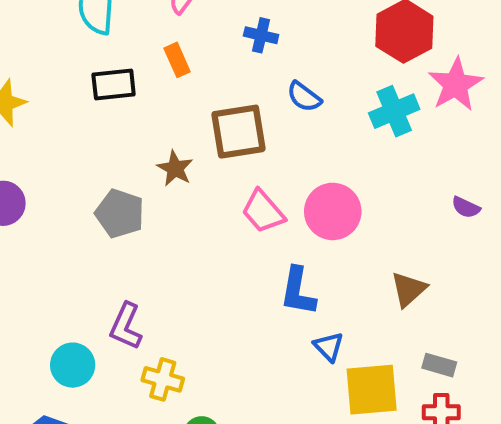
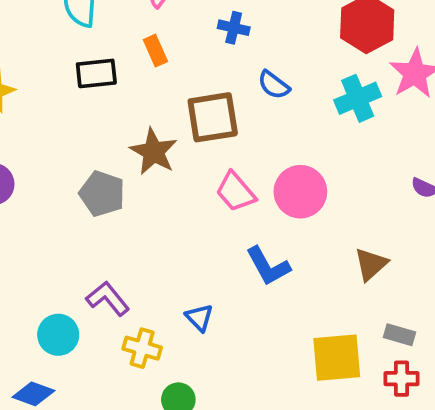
brown star: (175, 168) -> (154, 152), size x1.4
blue L-shape: (298, 291) -> (268, 266), turned -39
purple L-shape: (126, 326) -> (108, 299), turned 117
blue triangle: (329, 347) -> (199, 318), moved

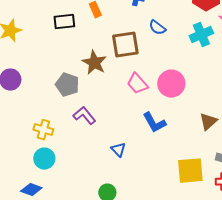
purple L-shape: (108, 299) -> (84, 116), moved
yellow cross: (142, 348) -> (43, 130), moved

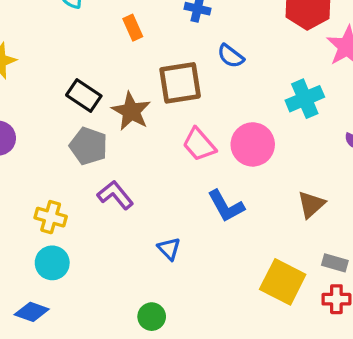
black rectangle: (64, 22) -> (84, 96), moved, turned 40
cyan cross: (201, 35) -> (305, 99), moved
yellow square: (190, 171) -> (283, 282), turned 32

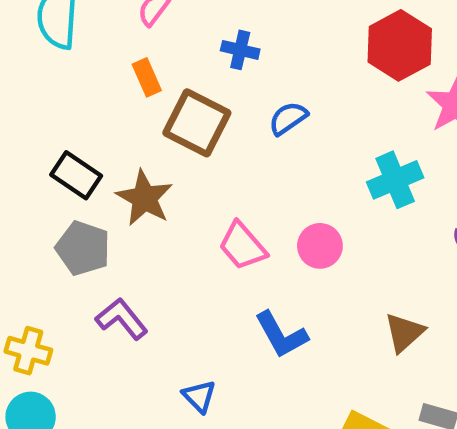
blue semicircle: (231, 56) -> (288, 118), turned 108
brown square: (180, 83) -> (197, 123), moved, turned 36
pink circle: (253, 144) -> (320, 246), size x0.7

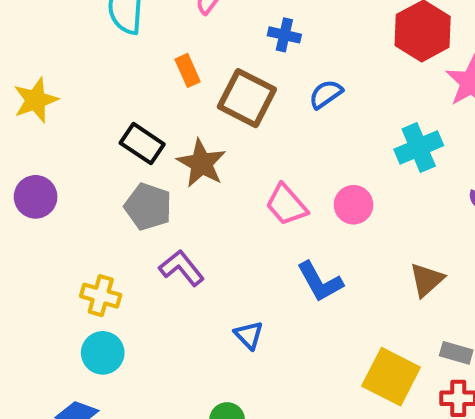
orange rectangle: (147, 77) -> (188, 70), moved

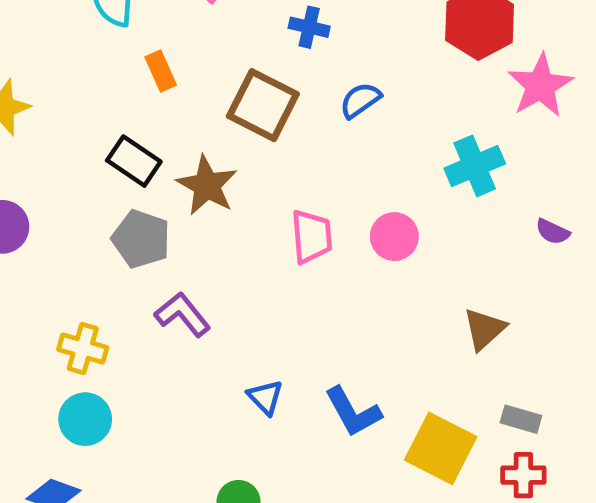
orange rectangle: (188, 70) -> (161, 71), moved
pink trapezoid: (286, 205) -> (312, 237), turned -144
blue L-shape: (320, 282) -> (353, 412), moved

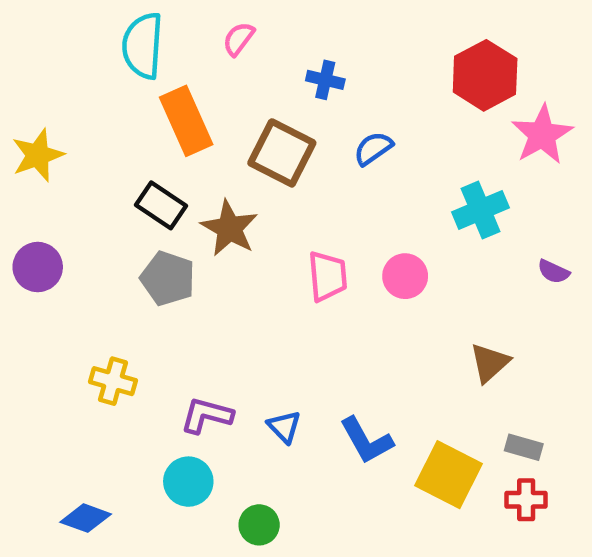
orange rectangle: (161, 71) -> (186, 121), size x1.8
purple L-shape: (183, 314) -> (207, 415), moved, turned -36
cyan circle: (85, 419) -> (188, 482), moved

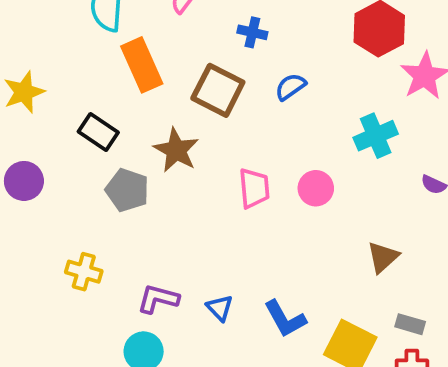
black rectangle: (161, 205) -> (98, 132), moved

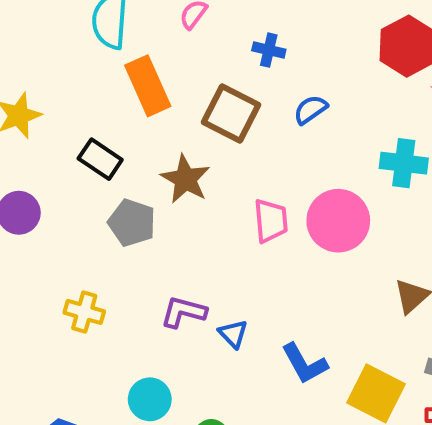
cyan cross: (376, 136) -> (404, 163), turned 30
pink circle: (316, 188) -> (338, 221), size x1.6
purple L-shape: (158, 299) -> (183, 312), moved
blue triangle: (220, 308) -> (233, 334), moved

